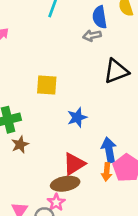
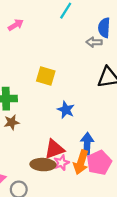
blue star: (77, 117) -> (66, 110), turned 30
orange arrow: (107, 172) -> (81, 162), size x1.5
pink star: (56, 202) -> (61, 163), moved

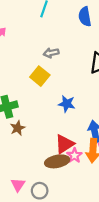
gray arrow: (94, 42) -> (51, 53), moved
yellow square: (46, 76) -> (40, 76), turned 36

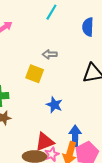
yellow square: (40, 76) -> (35, 74), turned -30

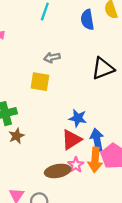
blue star: (54, 105) -> (78, 118), moved
red triangle: (45, 142) -> (71, 140), moved

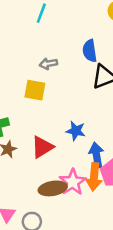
blue semicircle: (87, 20) -> (90, 51), moved
red triangle: (71, 140) -> (42, 147), moved
pink star: (76, 165) -> (73, 182), size x1.5

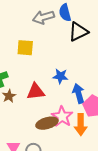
gray arrow: (48, 64) -> (43, 17), moved, size x1.5
red triangle: (42, 147) -> (36, 92), turned 30
orange arrow: (94, 177) -> (81, 125), moved

